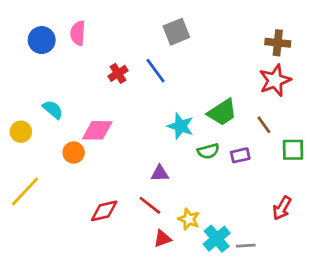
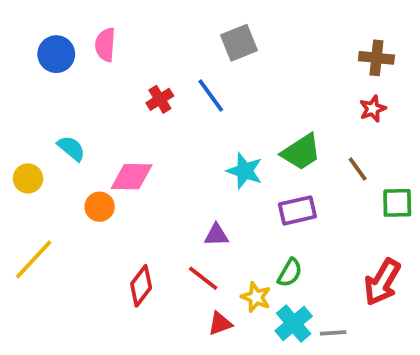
red star: (275, 80) -> (373, 109), size x0.6
green semicircle: (208, 151) -> (290, 273), moved, turned -45
purple rectangle: (240, 155) -> (297, 210), moved, size x1.4
red arrow: (282, 208) -> (382, 282), size x1.4
red diamond: (104, 211) -> (141, 286), turned -40

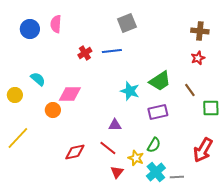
blue line: (211, 96) -> (112, 51), turned -60
red diamond: (141, 286) -> (75, 152), turned 40
red triangle: (220, 323) -> (117, 172), turned -32

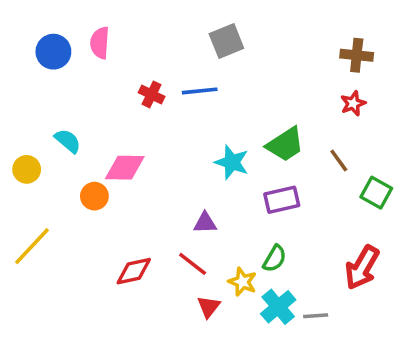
red cross: (85, 53) -> (152, 94), turned -32
green square: (211, 108) -> (376, 193), turned 30

